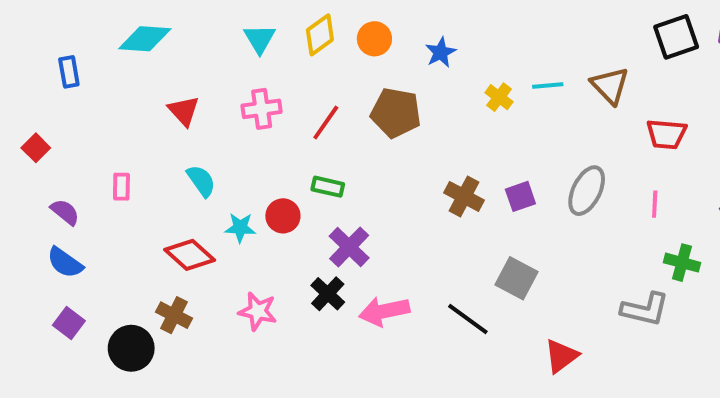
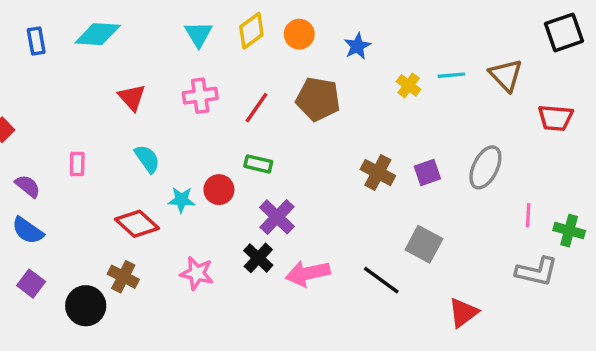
blue rectangle: (69, 72) -> (36, 41), moved
pink line: (655, 204) -> (528, 215), moved

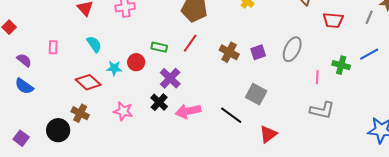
red line: (257, 108) -> (190, 43), moved
green cross: (569, 231) -> (341, 65), moved
purple square: (31, 284) -> (21, 138), moved
red triangle: (463, 313) -> (268, 134), moved

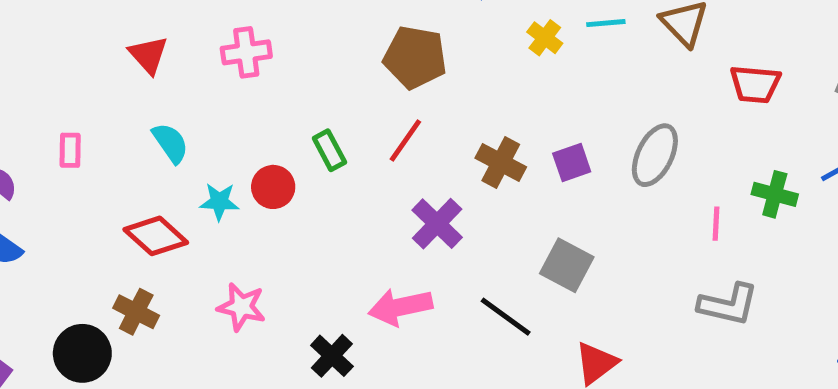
green rectangle: (159, 47) -> (329, 150), turned 49
purple cross: (170, 78) -> (437, 224), moved
black cross: (159, 102) -> (332, 356), moved

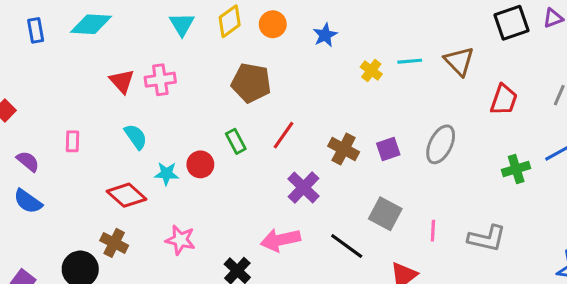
pink cross: (246, 52) -> (160, 80), moved
brown pentagon: (415, 57) -> (251, 83), moved
red trapezoid: (755, 84) -> (504, 100), turned -76
green cross: (775, 194) -> (516, 169), turned -32
pink line: (716, 224) -> (433, 231), moved

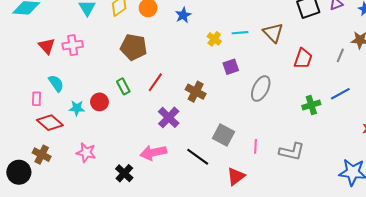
pink rectangle: (73, 141) -> (36, 99), moved
purple square: (388, 149) -> (231, 67), moved

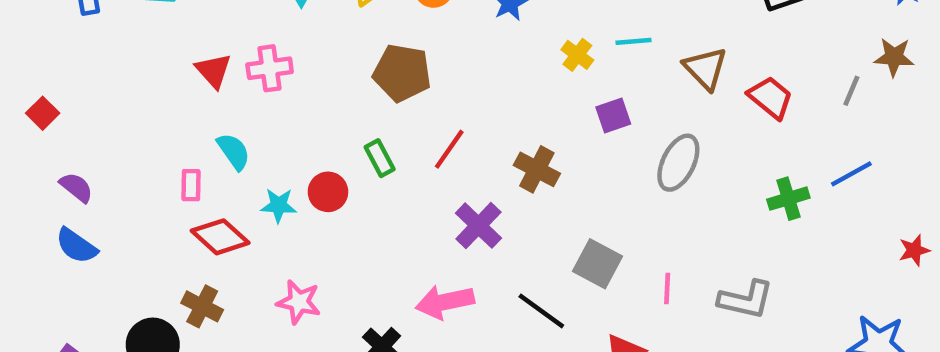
brown triangle: (273, 33) -> (705, 68), moved
red trapezoid: (303, 59) -> (770, 98), turned -70

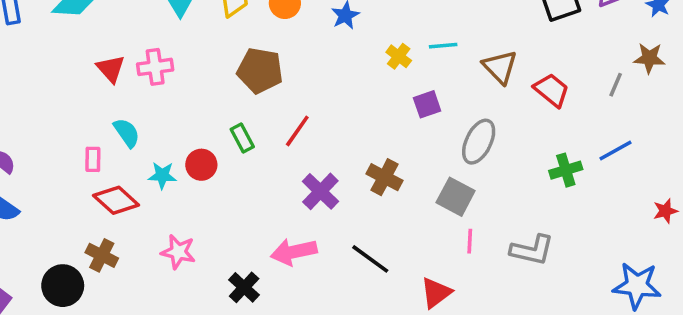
brown cross: (537, 169) -> (384, 177), moved
gray square: (598, 264) -> (456, 197), moved

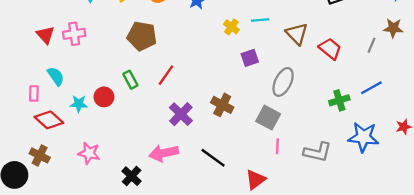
blue star: (637, 286) -> (363, 137), moved

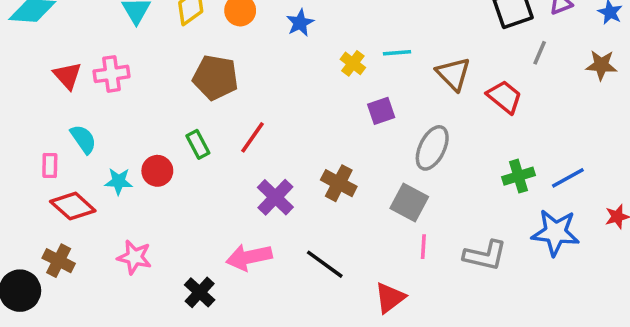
gray line: (371, 45) -> (540, 53), moved
blue line: (371, 88) -> (568, 178), moved

